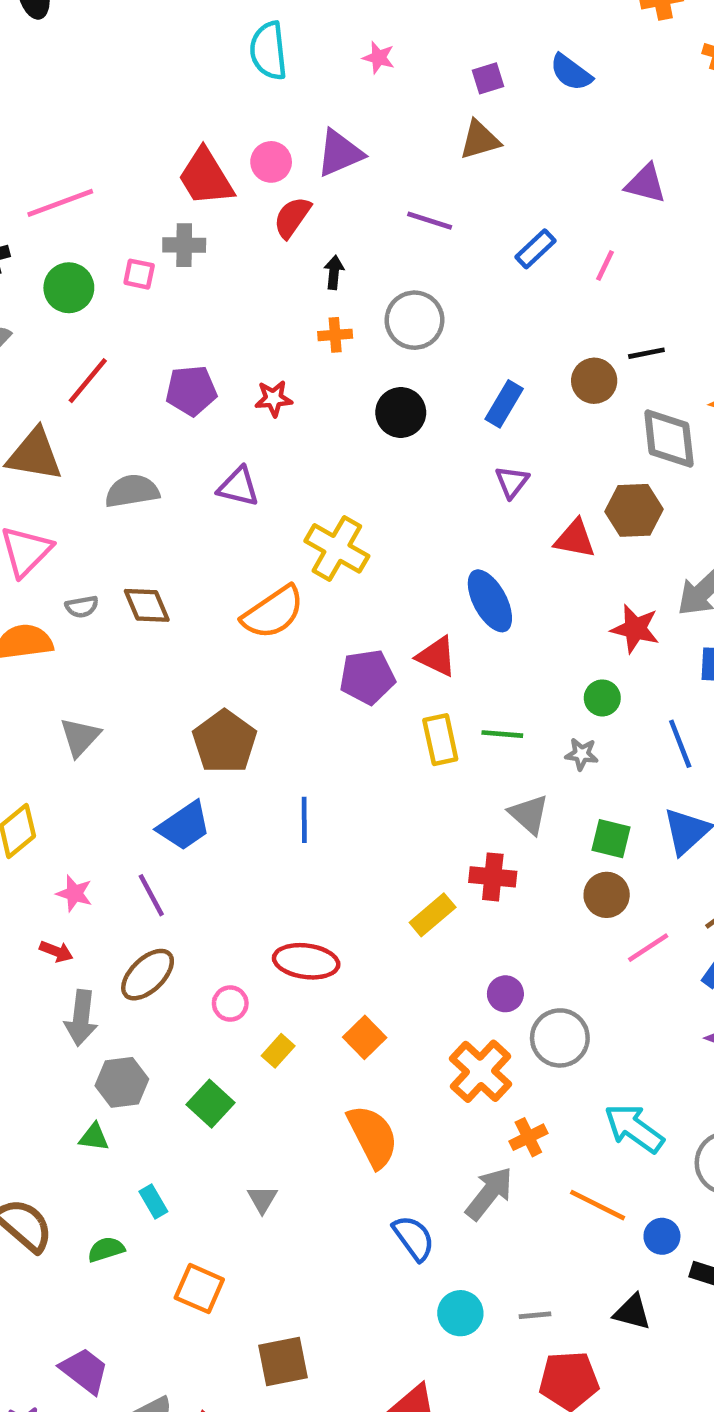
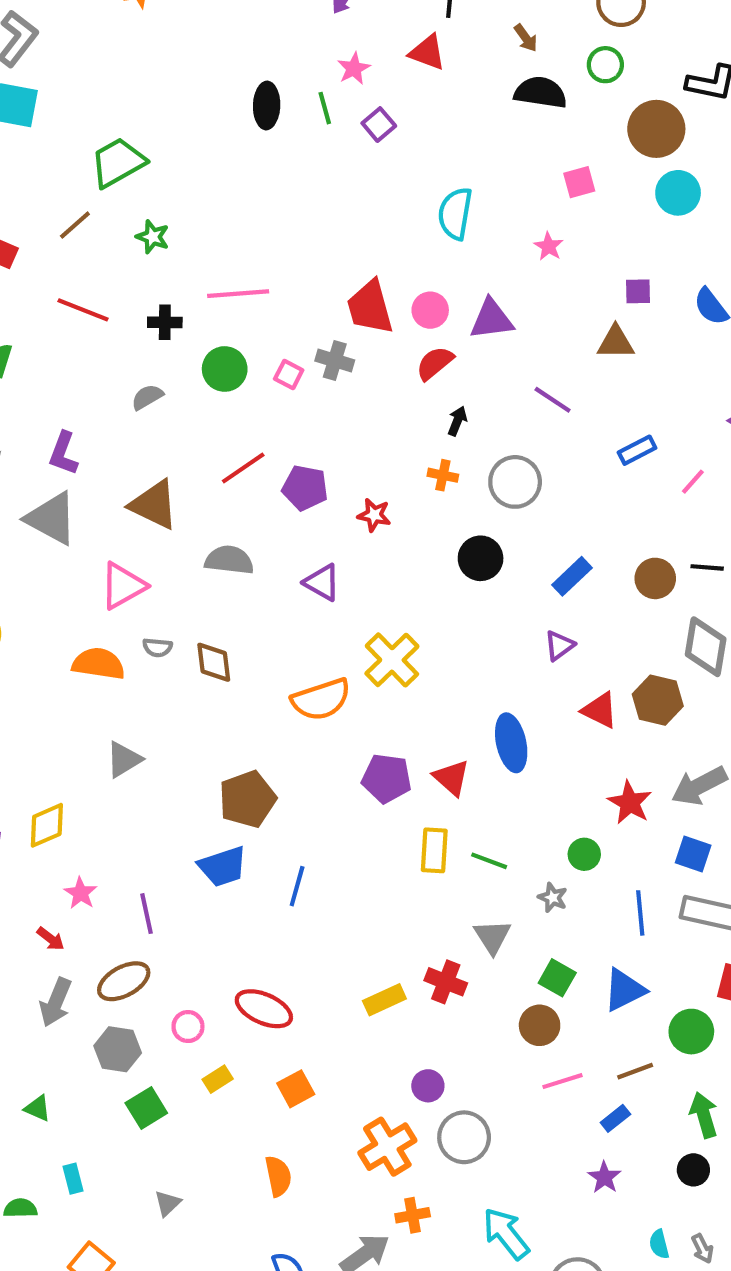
red line: (88, 381) -> (243, 468), moved
blue trapezoid: (184, 826) -> (223, 867), moved
gray hexagon: (122, 1082) -> (118, 1049), moved
orange semicircle: (373, 1136) -> (278, 1176), size x0.7

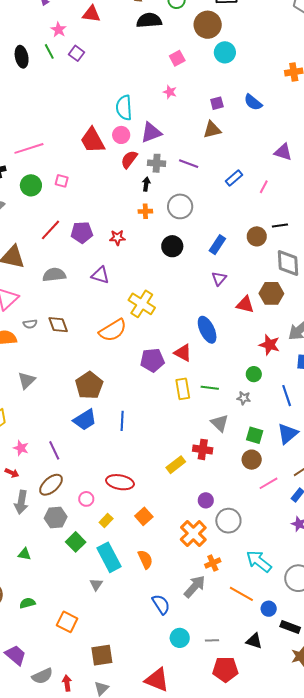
cyan semicircle: (455, 214) -> (124, 108), moved
gray cross: (335, 361) -> (157, 163), moved
cyan rectangle: (73, 1179) -> (109, 557), moved, size x2.0

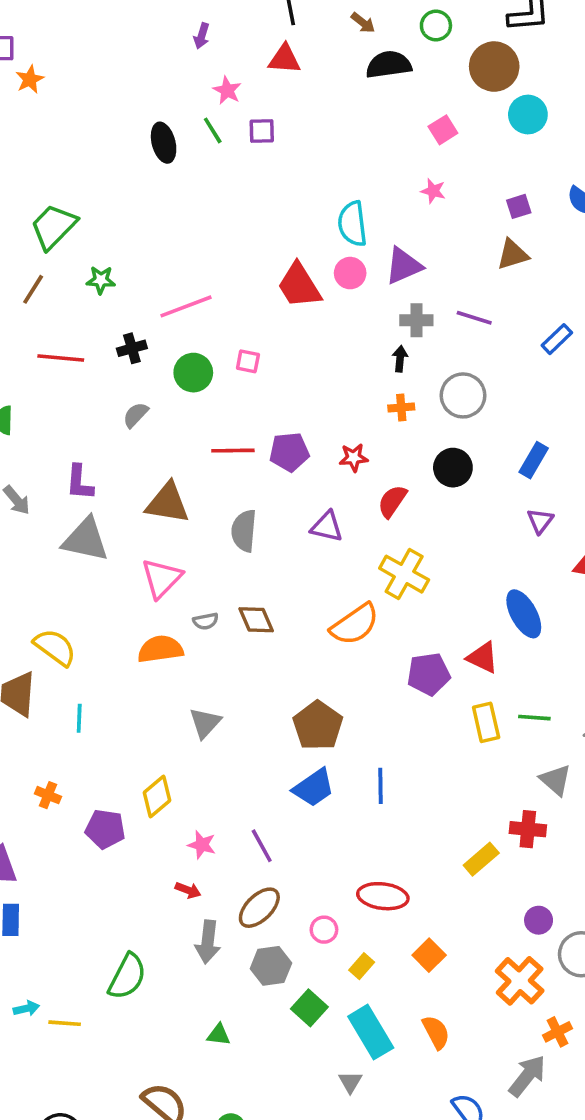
purple square: (76, 53) -> (262, 131), turned -35
red semicircle: (129, 159) -> (392, 501), moved
red line: (51, 230) -> (233, 451), turned 50
gray semicircle: (54, 275) -> (244, 531), turned -75

